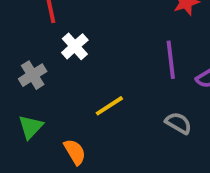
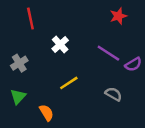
white cross: (75, 46) -> (60, 45), moved
purple line: (171, 60) -> (108, 53), turned -50

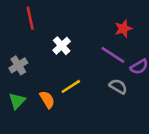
red star: (118, 16) -> (123, 29), moved
gray semicircle: (113, 94) -> (118, 86), moved
orange semicircle: (47, 113) -> (47, 100), moved

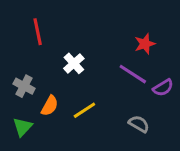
gray cross: (18, 65) -> (24, 86), turned -30
gray semicircle: (118, 86) -> (139, 124), moved
orange semicircle: (47, 100) -> (50, 106), moved, turned 60

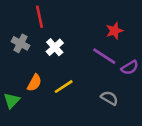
red line: (38, 32) -> (40, 17), moved
gray cross: (24, 86) -> (20, 43), moved

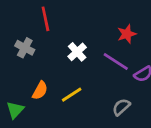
white cross: (55, 47) -> (77, 52), moved
gray semicircle: (109, 98) -> (121, 107), turned -72

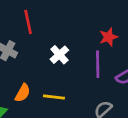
purple line: (116, 62) -> (98, 64), turned 56
yellow line: (72, 95) -> (54, 97), turned 40

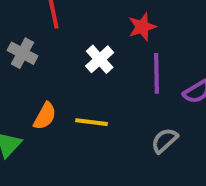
red star: (109, 37) -> (142, 27), moved

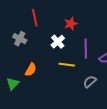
red star: (142, 27) -> (71, 24), moved
yellow line: (92, 122) -> (67, 65), moved

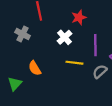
orange semicircle: (31, 70) -> (35, 68), turned 120
gray semicircle: (90, 82) -> (100, 72), moved

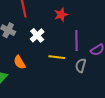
white cross: (64, 37) -> (37, 35), moved
gray semicircle: (100, 72) -> (81, 65), turned -32

